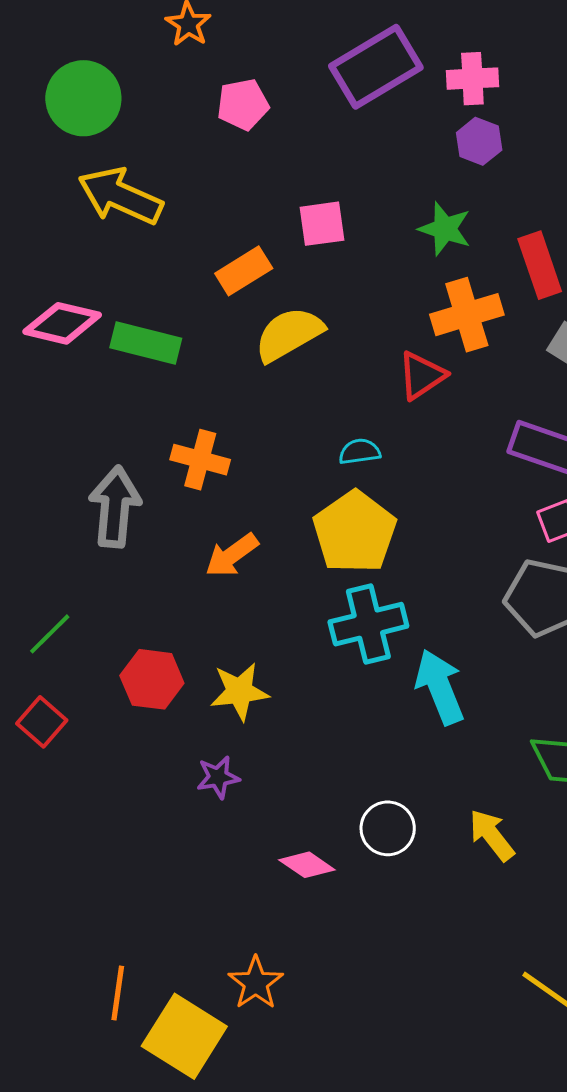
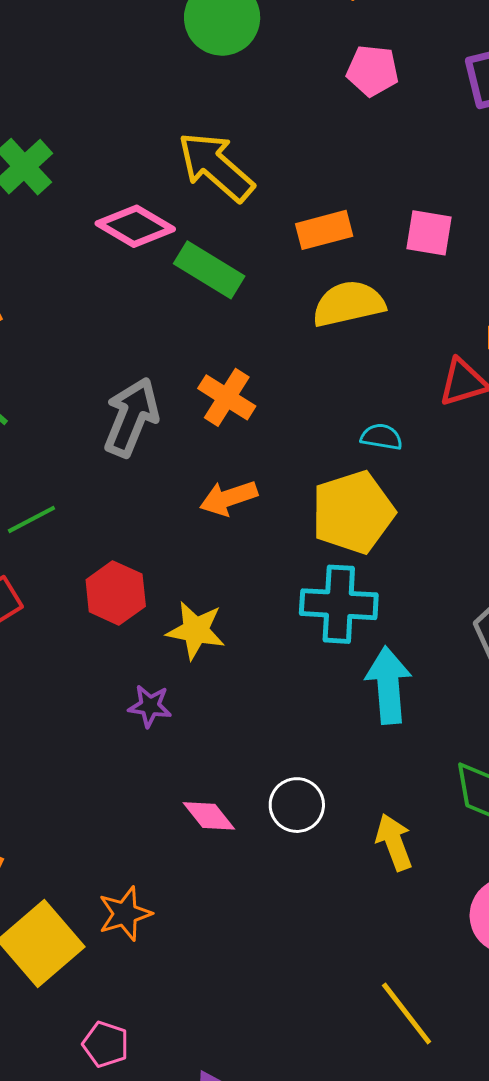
yellow arrow: (120, 196) -> (216, 167), moved
pink square: (322, 224) -> (429, 233), moved

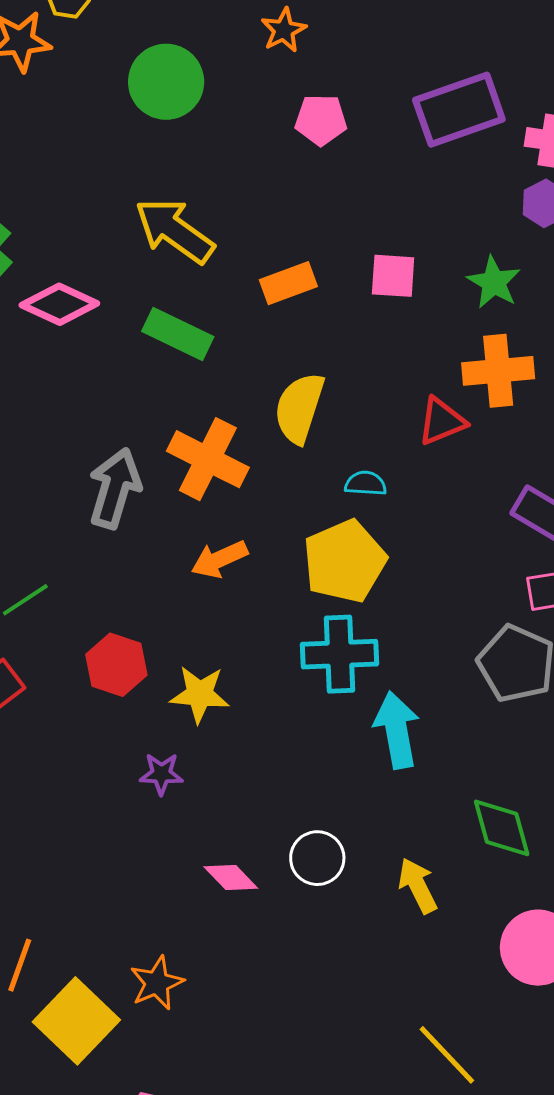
pink diamond: (135, 226) -> (59, 304), moved
yellow semicircle: (348, 304) -> (299, 408), moved, turned -54
orange cross: (227, 397) -> (208, 459), size x1.4

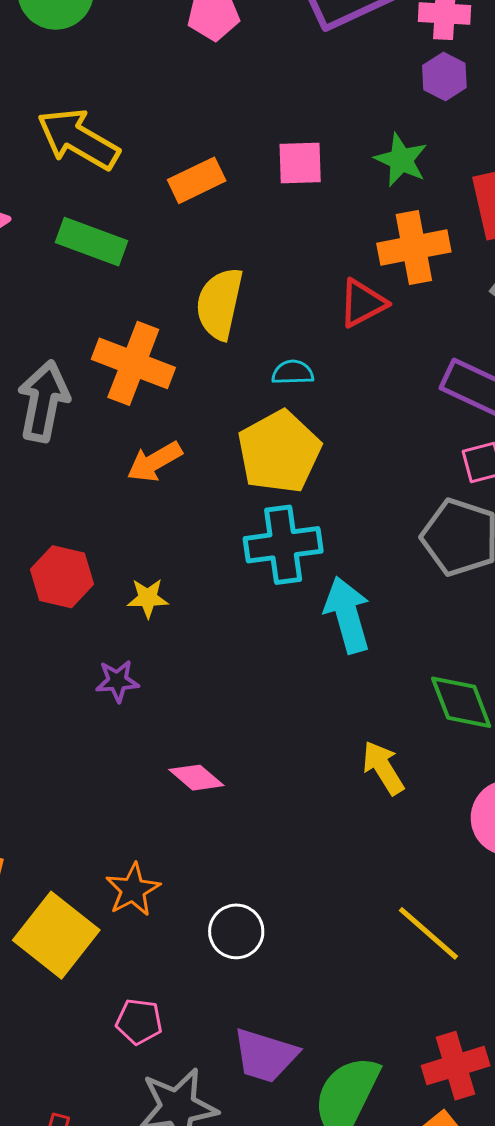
yellow star: (200, 694) -> (148, 598), size x0.7
white circle: (317, 858) -> (236, 931), moved

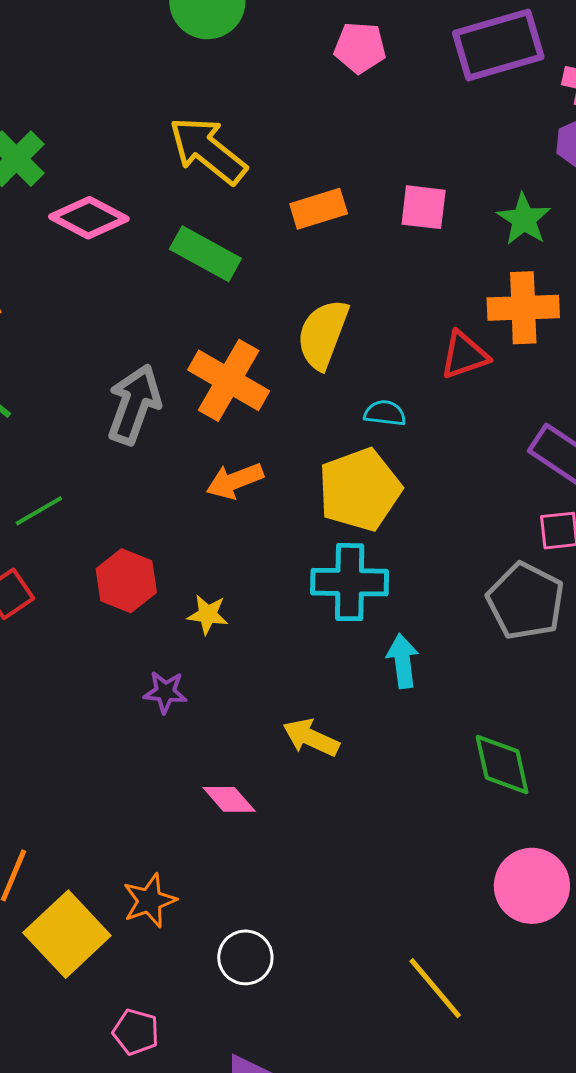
cyan arrow: (347, 615) -> (403, 661), size x0.7
yellow arrow: (383, 768) -> (311, 738), moved, turned -42

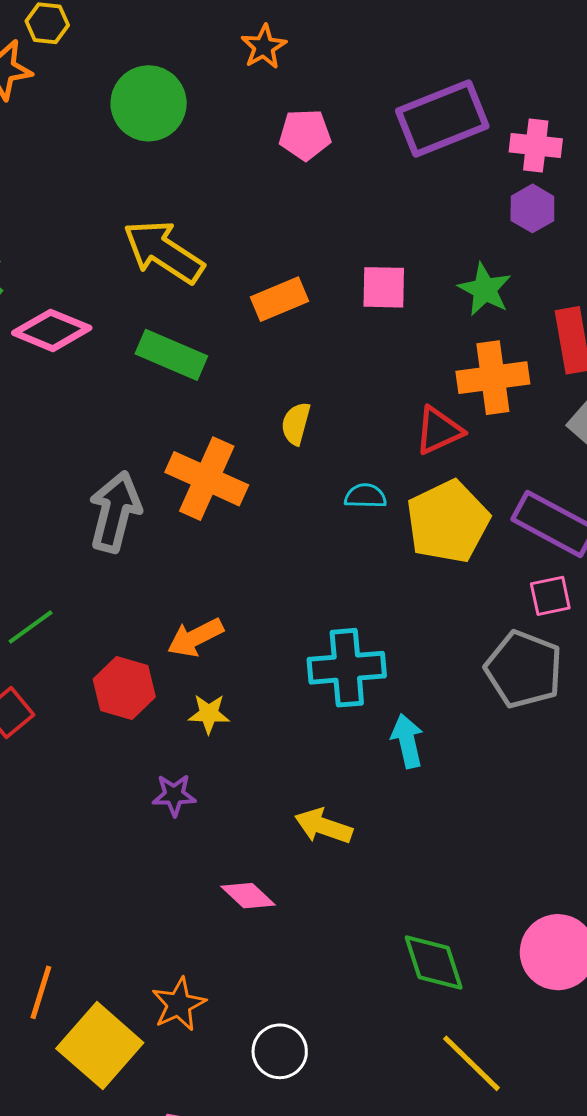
yellow semicircle: (323, 334) -> (296, 424), size x0.6
orange arrow: (235, 481) -> (195, 637), moved
yellow pentagon: (360, 490) -> (448, 522), moved
green diamond: (502, 764) -> (434, 963), moved

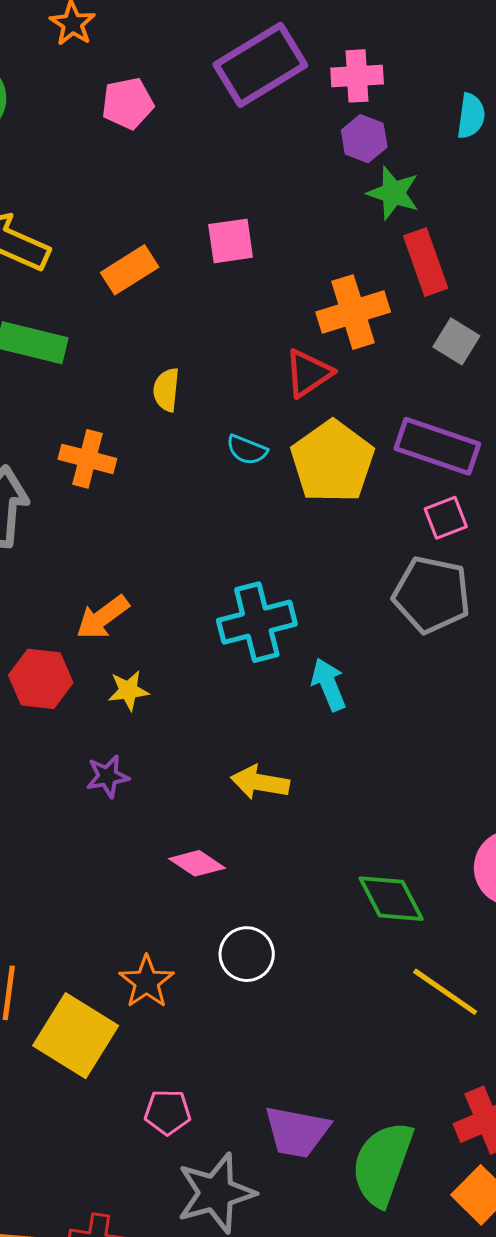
green star: (485, 289) -> (393, 193), moved
orange cross: (207, 479) -> (87, 459), size x0.7
cyan semicircle: (365, 496) -> (247, 450), turned -150
white circle: (280, 1051) -> (247, 954), moved

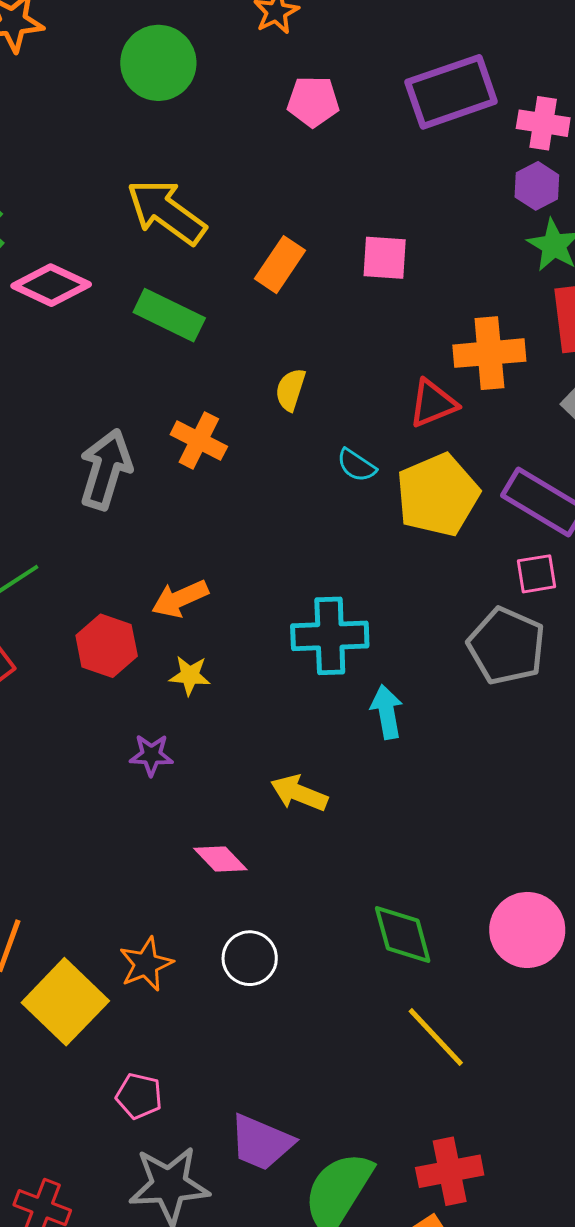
orange rectangle: (130, 270) -> (280, 265), turned -36

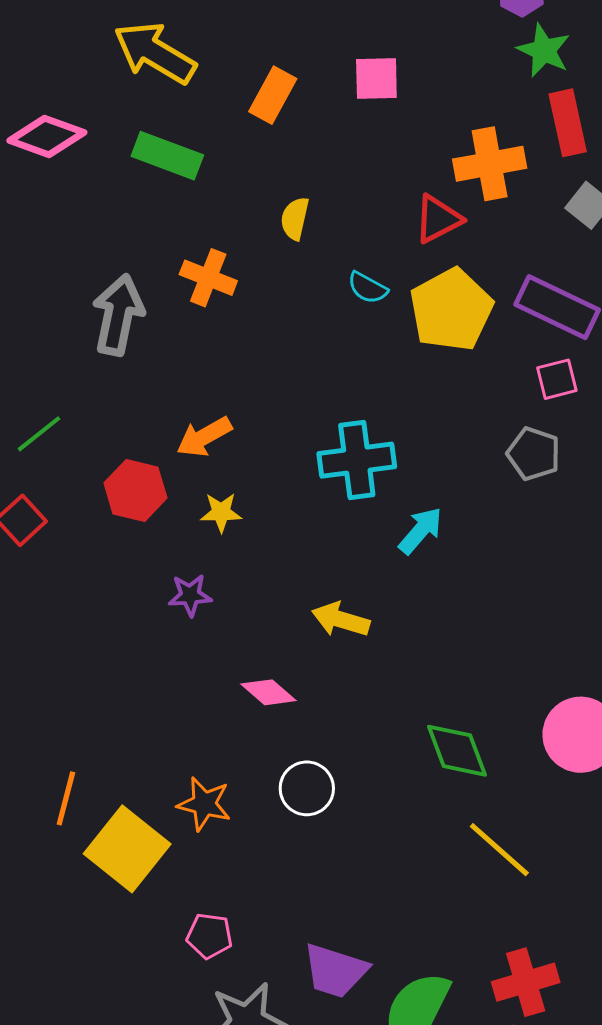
gray pentagon: (507, 646) -> (534, 454), size x0.7
cyan arrow: (387, 712) -> (421, 531), turned 56
orange star: (146, 964) -> (204, 804), turned -30

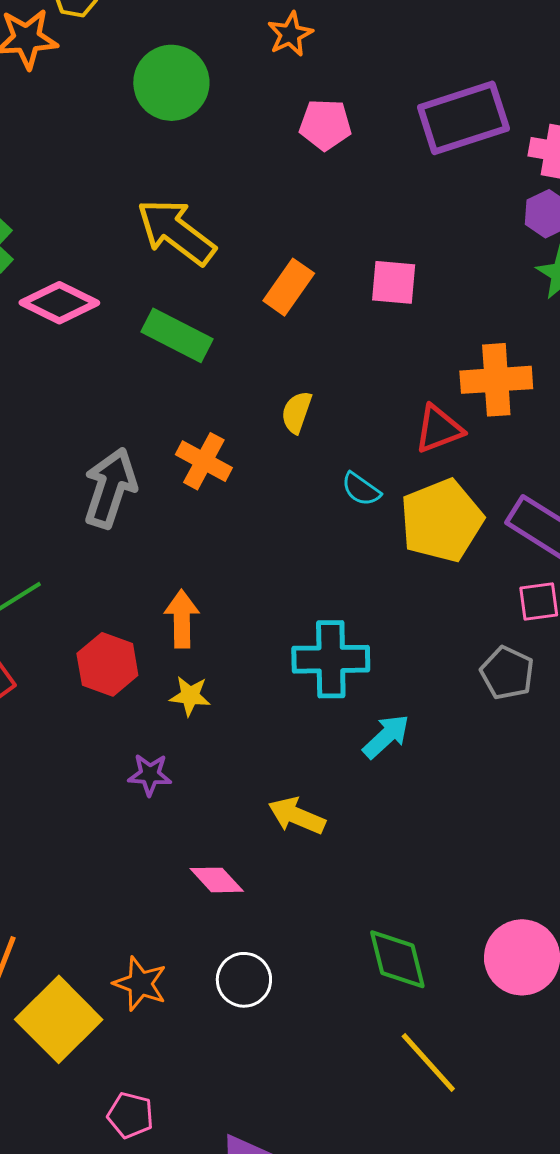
orange arrow: (204, 437) -> (182, 619), turned 112

